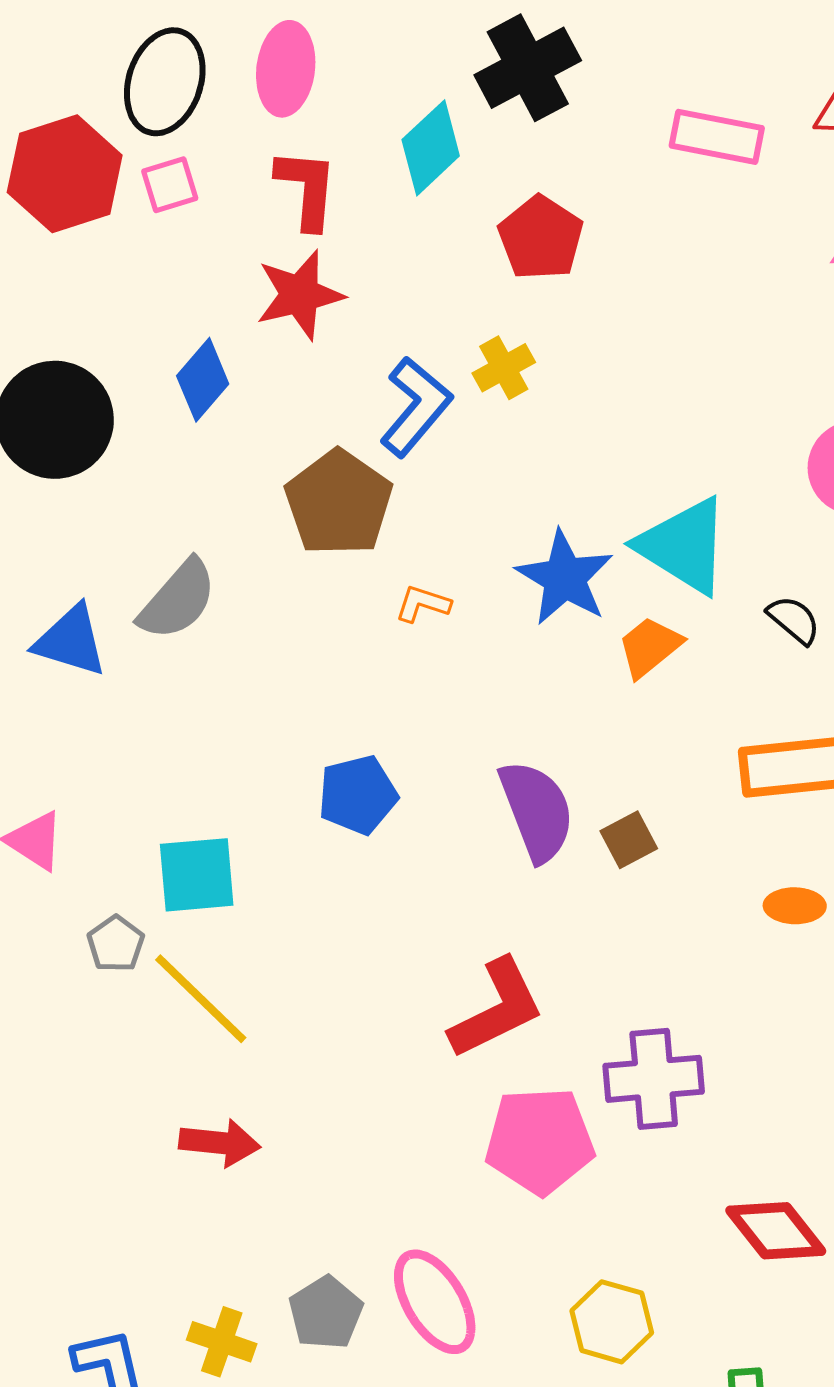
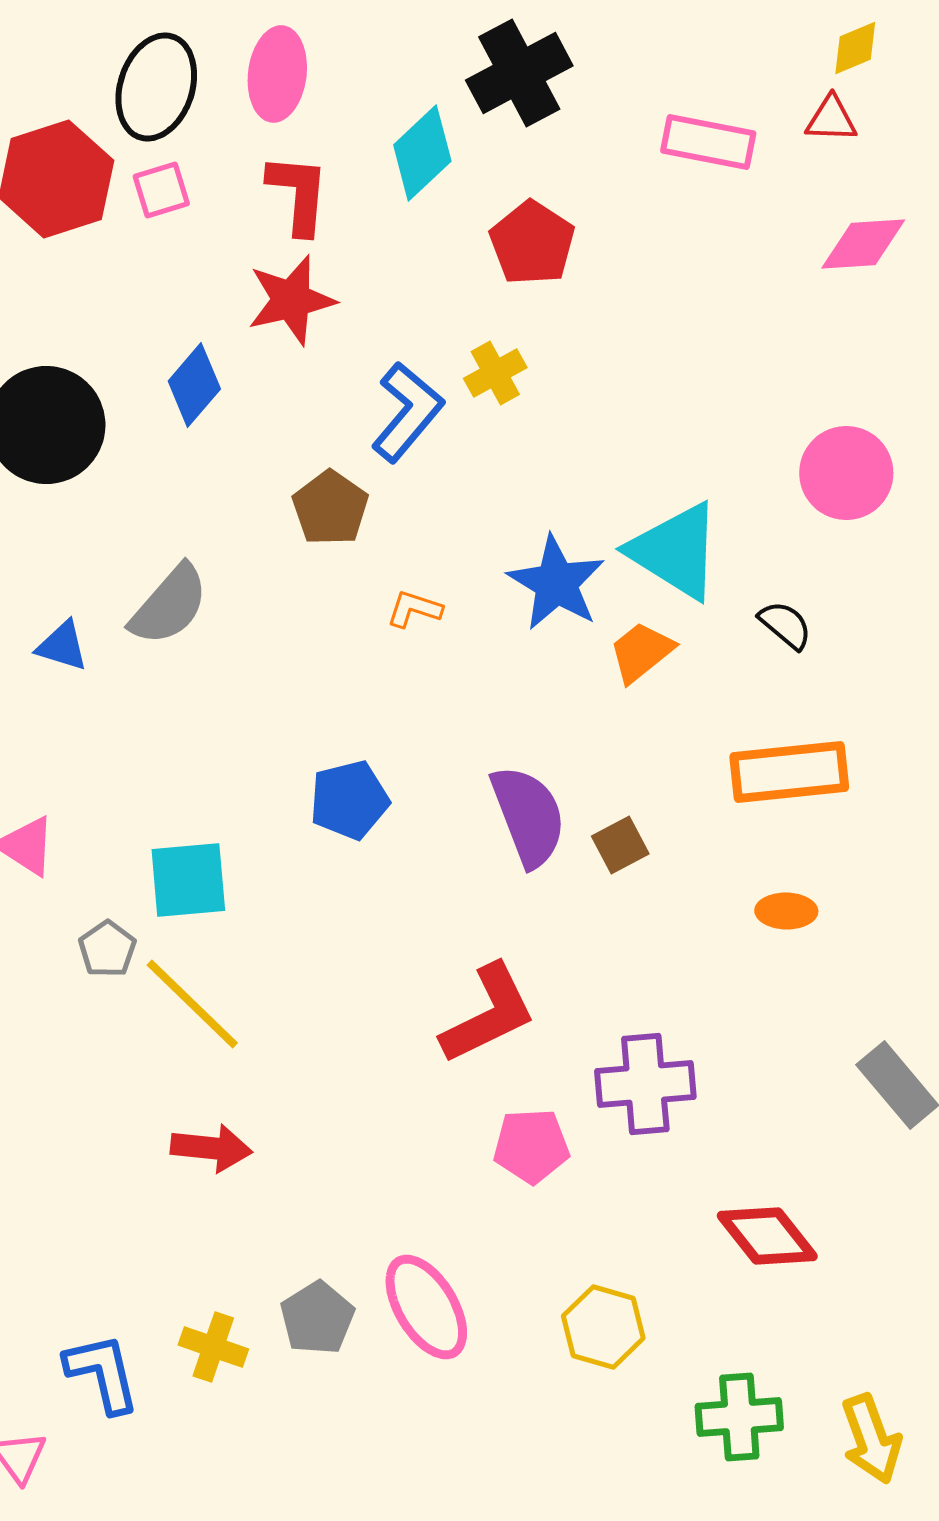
brown pentagon: (339, 503) -> (330, 508), size x0.7
blue triangle: (71, 641) -> (62, 646), size x0.7
pink pentagon: (540, 1141) -> (531, 1146), size x0.7

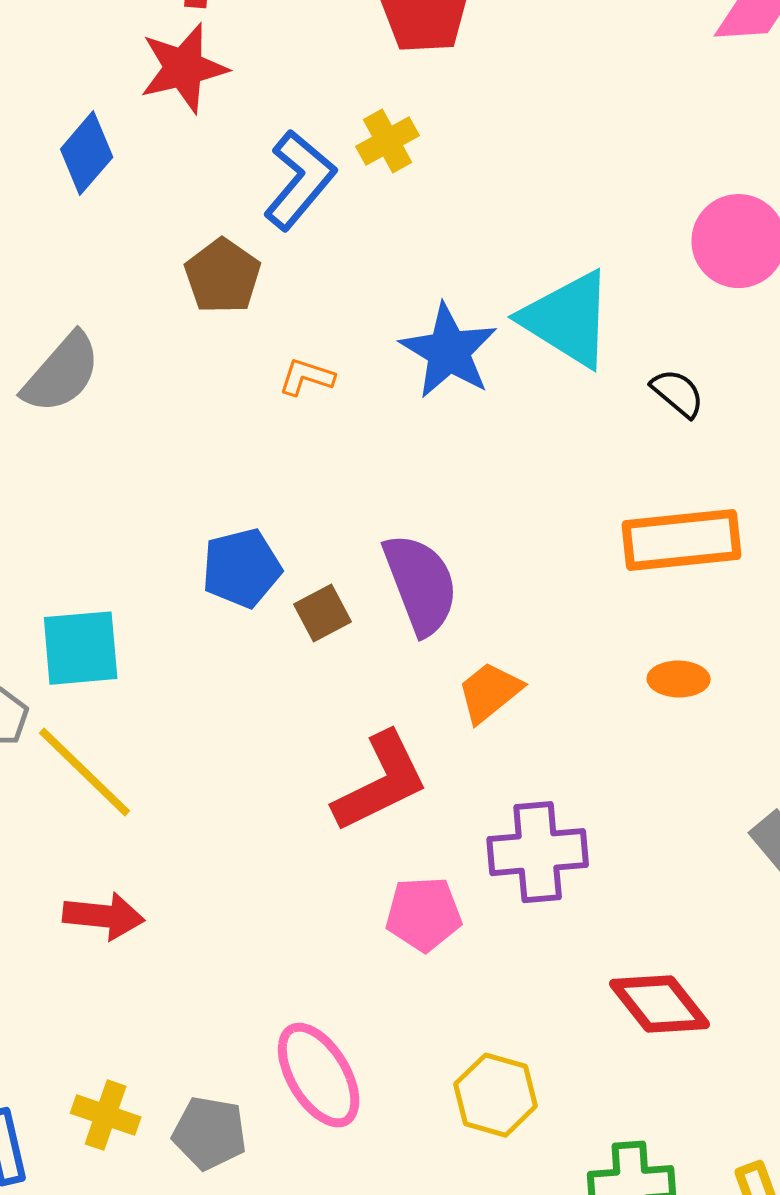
orange trapezoid: (641, 652) -> (490, 692), moved
brown square: (620, 845) -> (323, 613), moved
gray pentagon: (317, 1318) -> (210, 1133), moved, turned -30

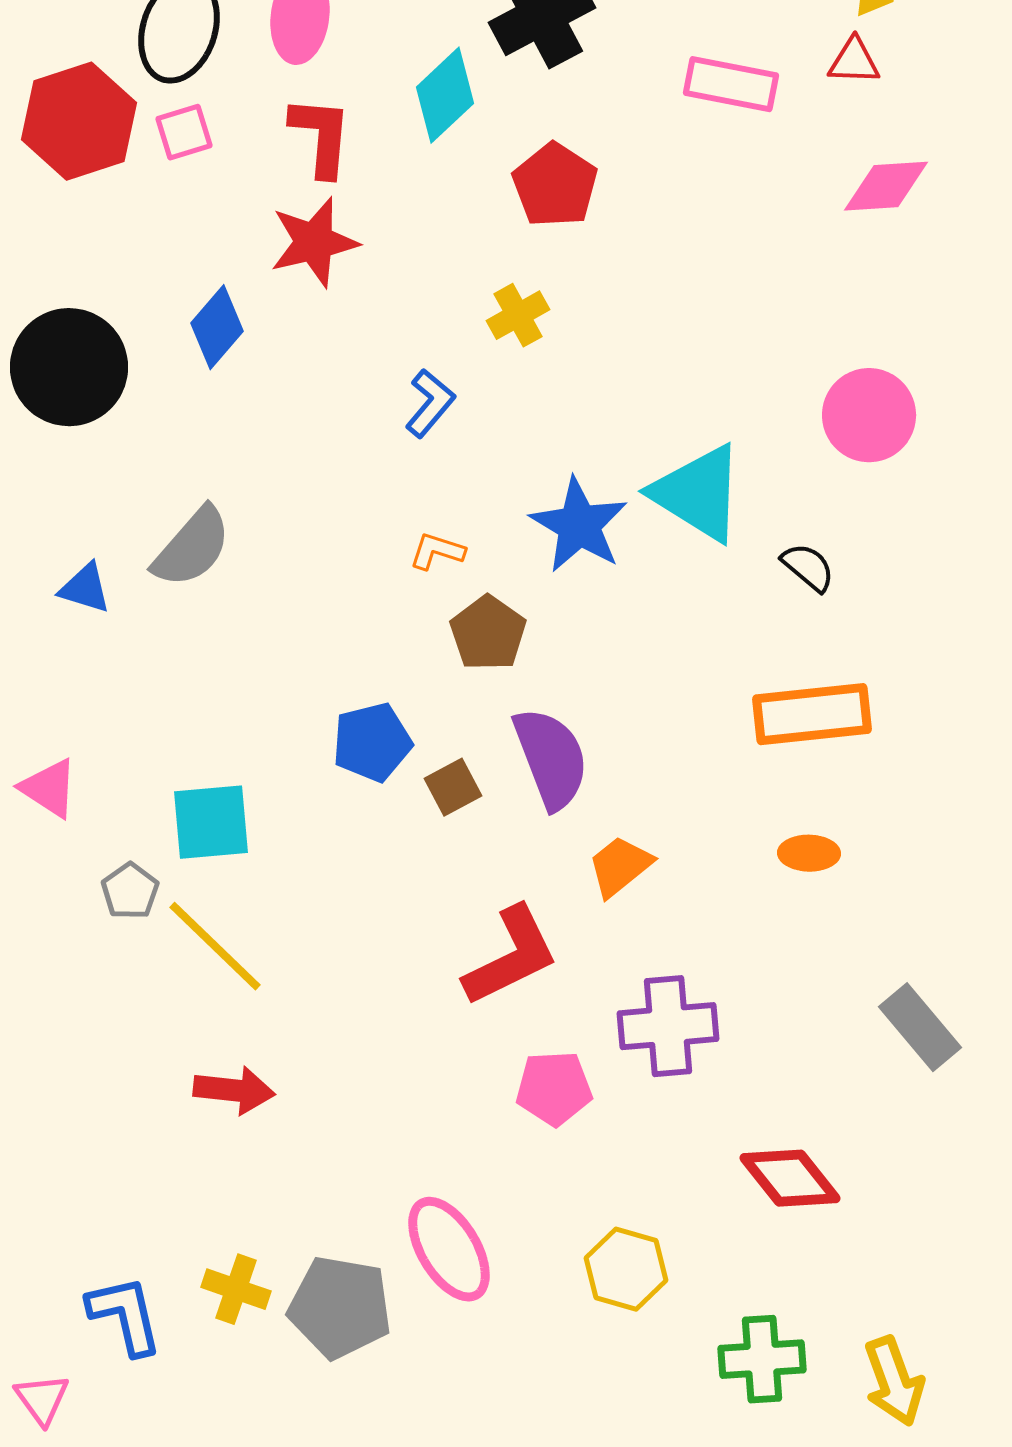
blue L-shape: (300, 180) -> (430, 403), moved, size x0.7
brown pentagon: (223, 276) -> (488, 633), moved
gray pentagon: (210, 1133) -> (340, 1307), size x1.4

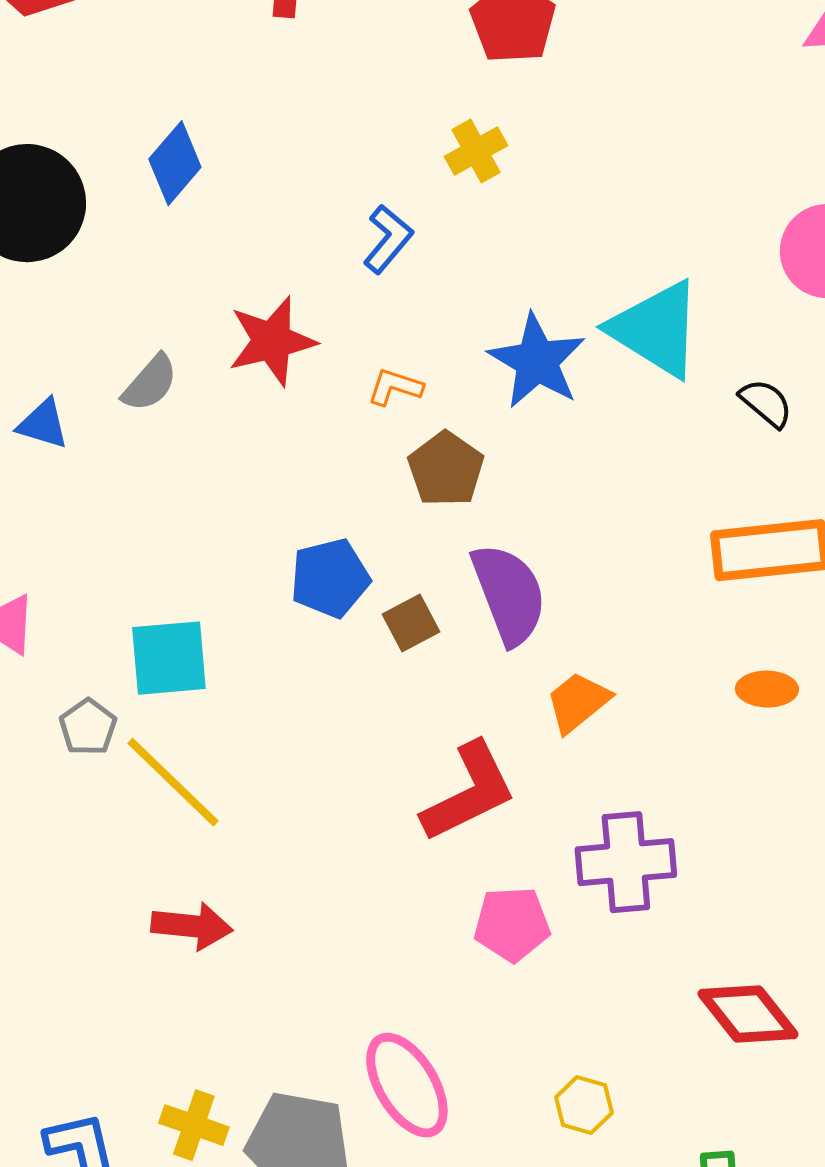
red star: (314, 242) -> (272, 341), moved
gray semicircle: (192, 547) -> (150, 383), size x0.7
yellow hexagon: (626, 1269) -> (584, 1105), size x0.7

